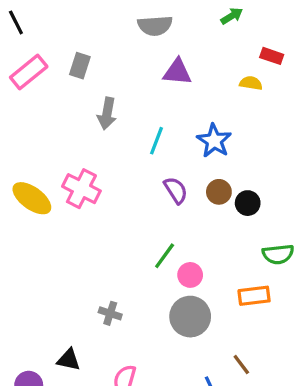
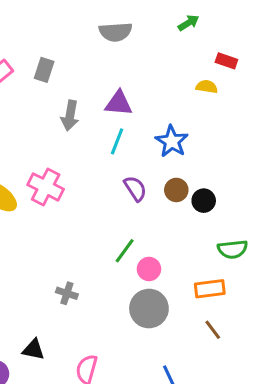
purple triangle: (177, 72) -> (119, 103), moved
gray cross: (110, 313) -> (67, 293), moved
brown line: (241, 364) -> (213, 330), moved

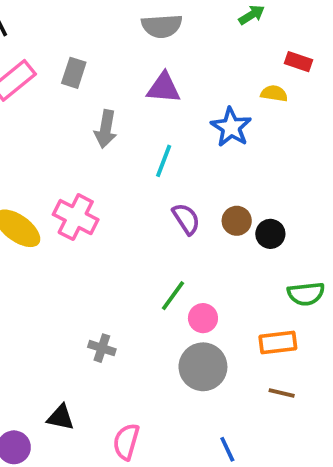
purple triangle: (119, 103) -> (164, 88), moved
blue star: (172, 141) -> (231, 127), moved
brown line: (213, 330) -> (282, 393), turned -40

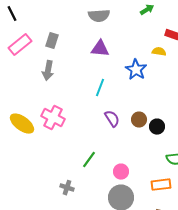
gray arrow: (106, 129) -> (48, 71), moved
green line: (173, 296) -> (89, 160), moved

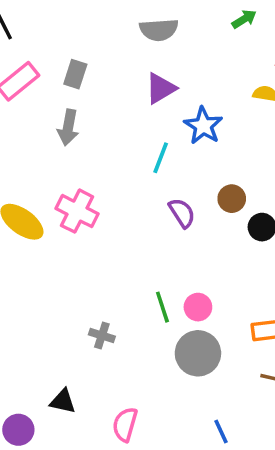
purple triangle: (100, 49) -> (161, 88), turned -36
blue star: (136, 70) -> (203, 126), moved
brown circle: (139, 120) -> (232, 199), moved
green line: (89, 160) -> (162, 307), moved, turned -54

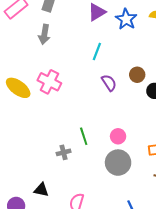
blue star: (203, 126) -> (126, 19), moved
green line: (162, 307) -> (84, 136), moved
gray cross: (102, 336) -> (64, 152), turned -32

